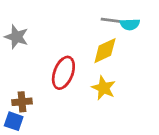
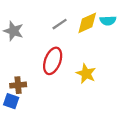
gray line: (110, 20) -> (60, 24), moved, turned -42
yellow diamond: (105, 51) -> (87, 23), moved

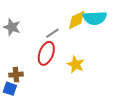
cyan semicircle: (108, 21) -> (95, 18), size x1.6
gray line: (60, 24) -> (52, 33), moved

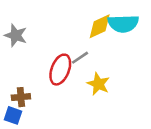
gray line: (52, 33) -> (80, 58), moved

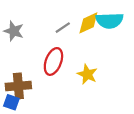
gray line: (80, 58) -> (63, 28), moved
brown cross: (21, 97) -> (18, 86), size x1.5

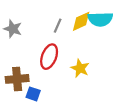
gray line: (63, 28) -> (58, 26), turned -32
blue square: (11, 102) -> (33, 94), moved

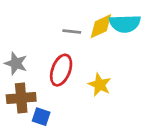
gray line: (58, 26) -> (72, 32), turned 72
gray star: (13, 29) -> (16, 63), moved

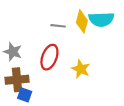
yellow diamond: (101, 26) -> (82, 21), turned -50
blue square: (41, 117) -> (25, 95), moved

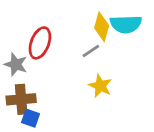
gray line: (58, 26) -> (91, 51), moved, turned -40
red ellipse: (49, 57) -> (40, 43), moved

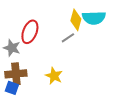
yellow star: (100, 86) -> (54, 76), moved
blue square: (31, 118) -> (12, 88), moved

